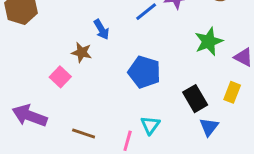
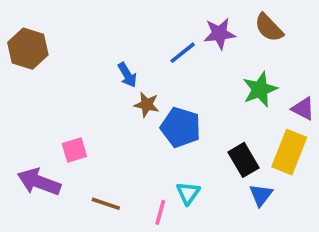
brown star: (82, 52) -> (147, 105), moved
pink square: (60, 77) -> (74, 150), moved, turned 30
yellow rectangle: (232, 92) -> (289, 152), size x1.6

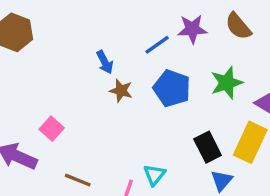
blue pentagon: (181, 127) -> (172, 88), moved
pink square: (74, 150) -> (52, 129), turned -35

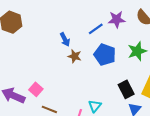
pink square: (52, 129) -> (36, 89), moved

